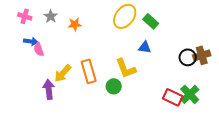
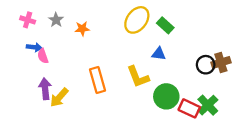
yellow arrow: (63, 73) -> (59, 97), moved
green circle: (114, 86) -> (166, 96), moved, size x1.5
purple arrow: (49, 89) -> (45, 89), moved

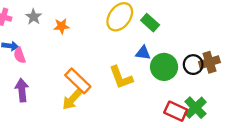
orange rectangle: (97, 80) -> (78, 81), turned -30
green circle: (166, 96) -> (164, 67), moved
yellow arrow: (59, 97) -> (72, 100), moved

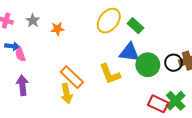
blue triangle: (143, 53) -> (129, 52), size x1.5
yellow arrow: (72, 100) -> (67, 94), turned -54

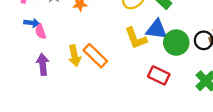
yellow L-shape: (110, 74) -> (136, 38), moved
yellow arrow: (67, 94) -> (74, 56), moved
red rectangle: (158, 104) -> (159, 75), moved

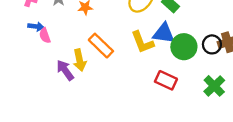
orange rectangle: (95, 56) -> (101, 46), moved
purple arrow: (43, 64) -> (65, 70), moved, turned -30

